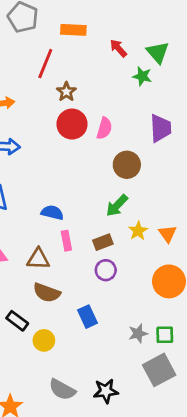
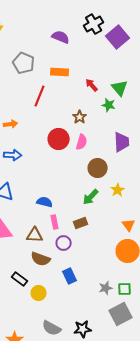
brown star: (66, 92) -> (80, 117), moved
yellow star: (138, 231) -> (118, 190), moved
orange triangle: (168, 234) -> (129, 225), moved
purple circle: (106, 270) -> (64, 243), moved

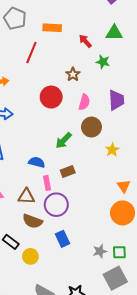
green triangle: (120, 88) -> (114, 33), moved, turned -48
pink semicircle: (82, 142) -> (84, 102), moved
green arrow: (91, 197) -> (64, 140), moved
brown rectangle: (81, 223) -> (68, 172), moved
purple circle: (64, 243) -> (56, 205), size x1.5

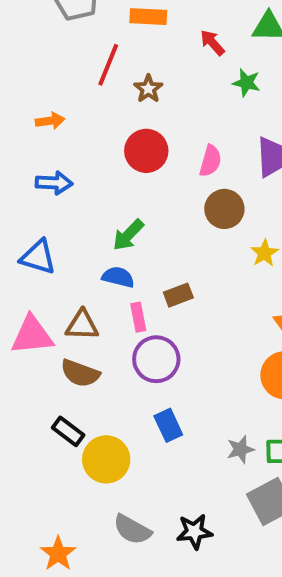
brown star: (73, 74) -> (148, 89), moved
green arrow: (64, 140) -> (128, 235), moved
brown triangle: (26, 196) -> (82, 325), moved
brown semicircle: (33, 221) -> (80, 373), moved
yellow circle: (30, 256) -> (106, 459), size x1.5

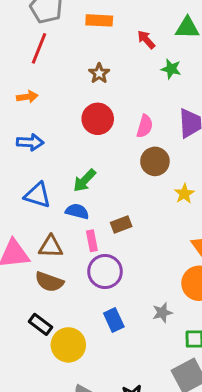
red line: (108, 65) -> (39, 48), moved
blue triangle: (38, 257) -> (38, 195), moved
gray star: (240, 449) -> (162, 313), moved

